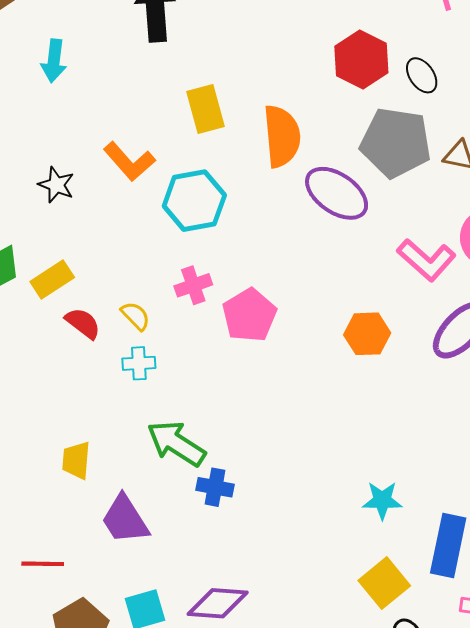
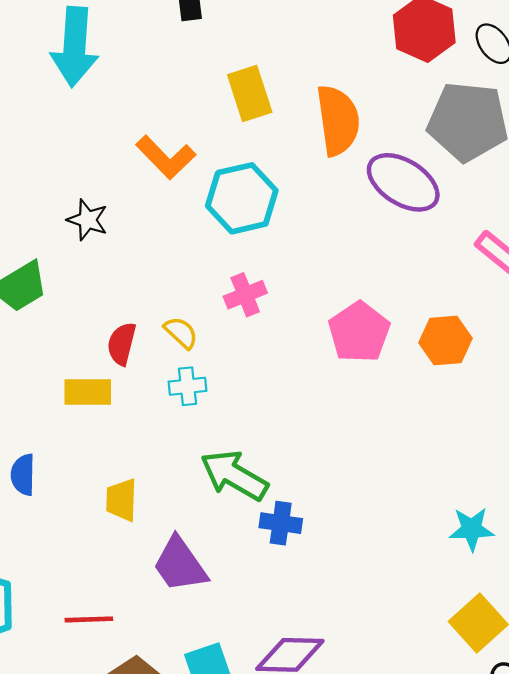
cyan arrow: (54, 61) -> (75, 47), size x1.6
black star: (56, 185) -> (88, 220), moved
yellow rectangle: (52, 280) -> (88, 392), moved, turned 36
pink pentagon: (249, 315) -> (359, 332), moved
red semicircle: (83, 323) -> (122, 344), turned -111

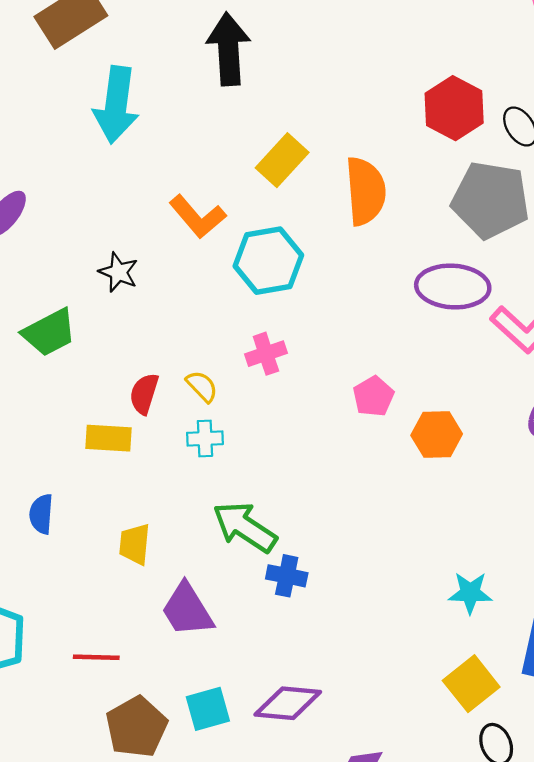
yellow rectangle: (250, 94) -> (282, 160), turned 57
purple ellipse: (403, 182) -> (453, 287), moved, turned -32
pink pentagon: (359, 332) -> (373, 396), size x0.7
orange hexagon: (445, 341) -> (437, 435), moved

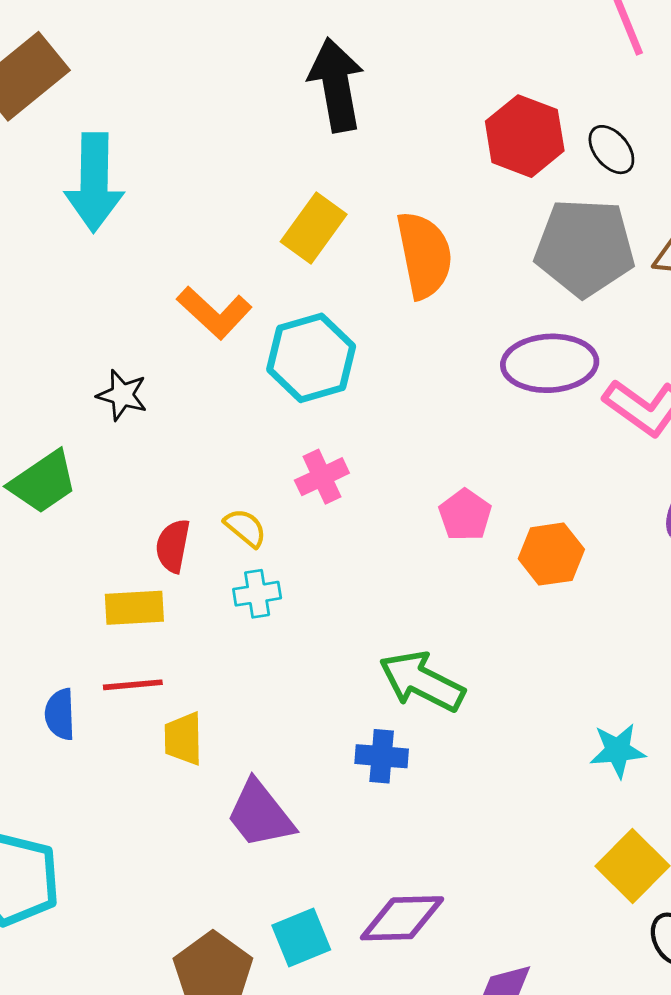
black arrow: (228, 49) -> (336, 85), moved
green arrow: (245, 527) -> (422, 681), moved
red line: (96, 657) -> (133, 685), moved

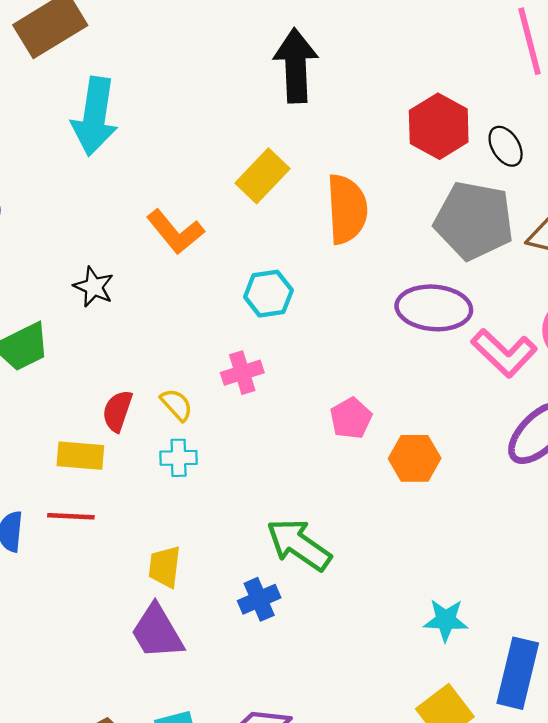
cyan hexagon: (311, 358) -> (268, 294), moved, size x0.7
yellow trapezoid: (183, 739) -> (165, 567), moved
blue cross: (382, 756) -> (259, 599), turned -36

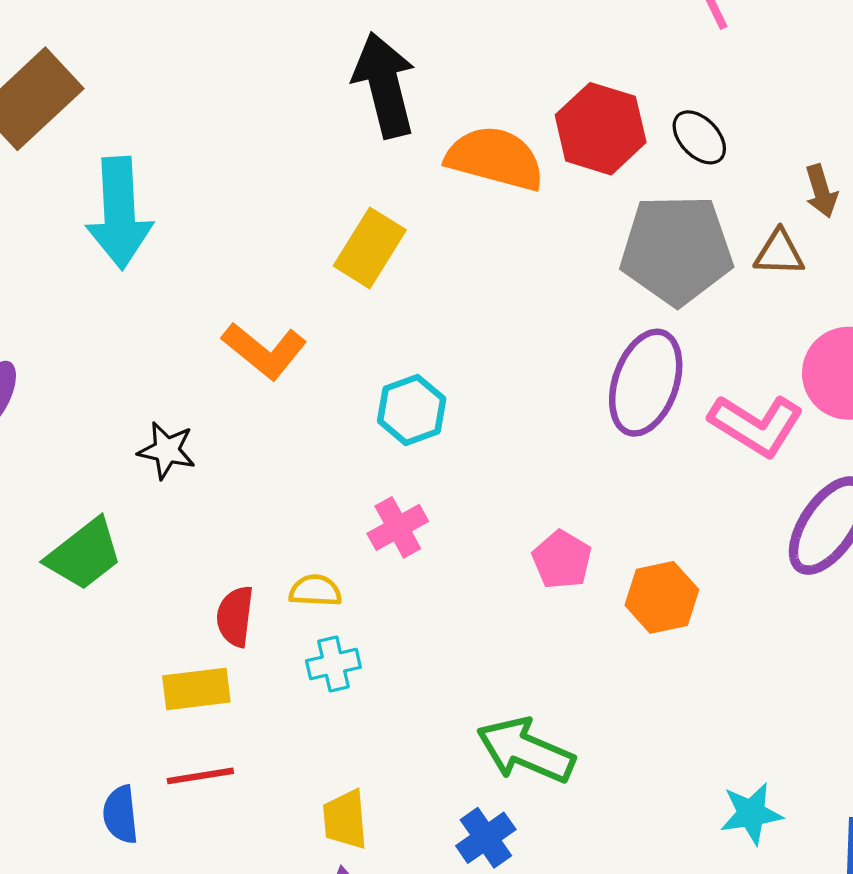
orange semicircle: (347, 209) -> (495, 158), moved, turned -60
purple ellipse: (434, 308) -> (646, 383), turned -64
yellow semicircle: (176, 405) -> (315, 591), turned -33

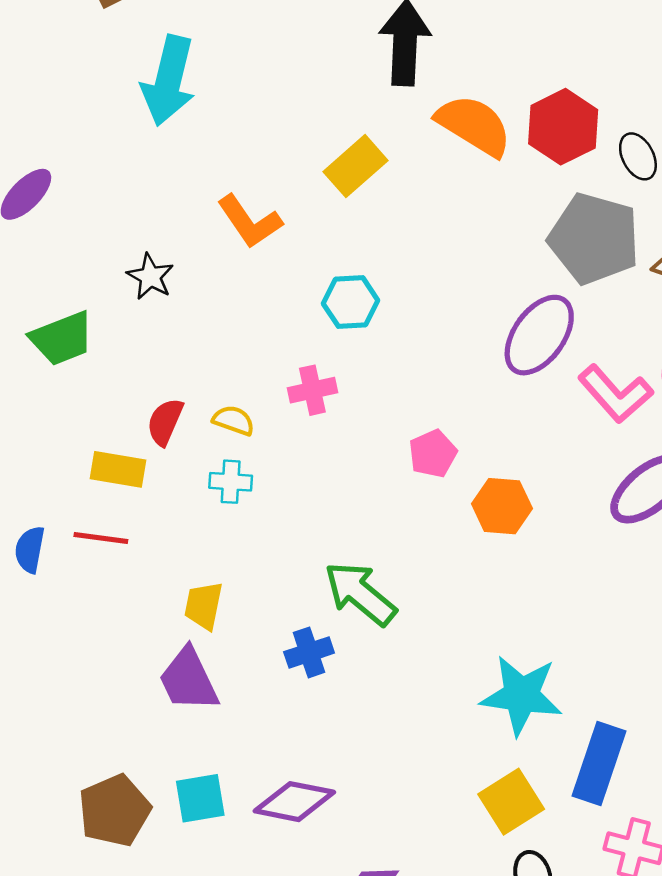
cyan star: (751, 814) -> (521, 695), size x1.6

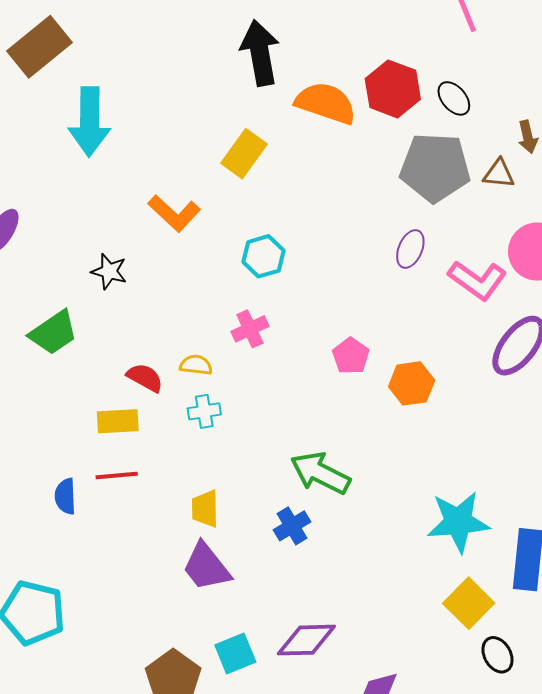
purple ellipse: (539, 335) -> (410, 249), size x0.6
red semicircle: (165, 422) -> (145, 378), turned 108

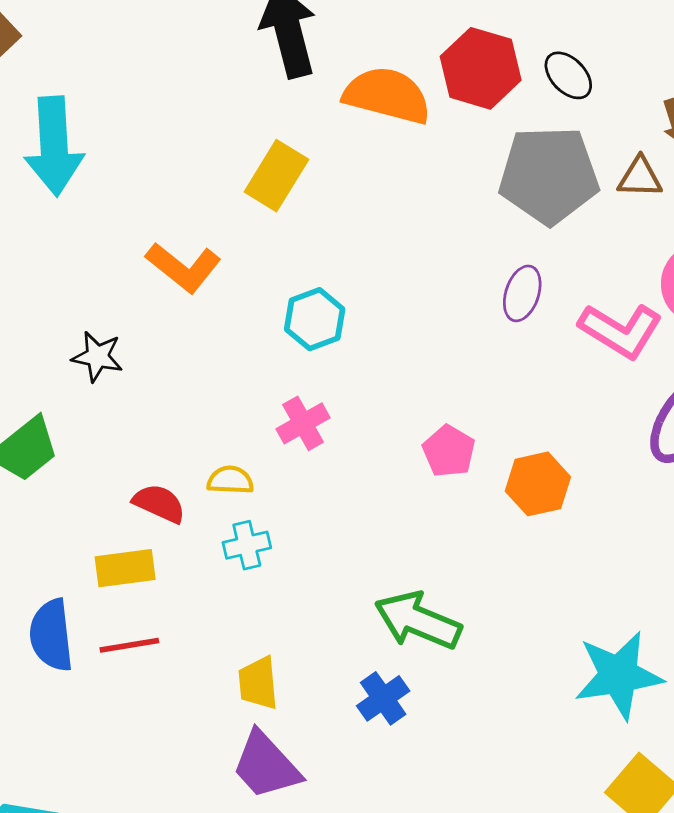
blue semicircle: (65, 496) -> (51, 635), moved, size x1.4

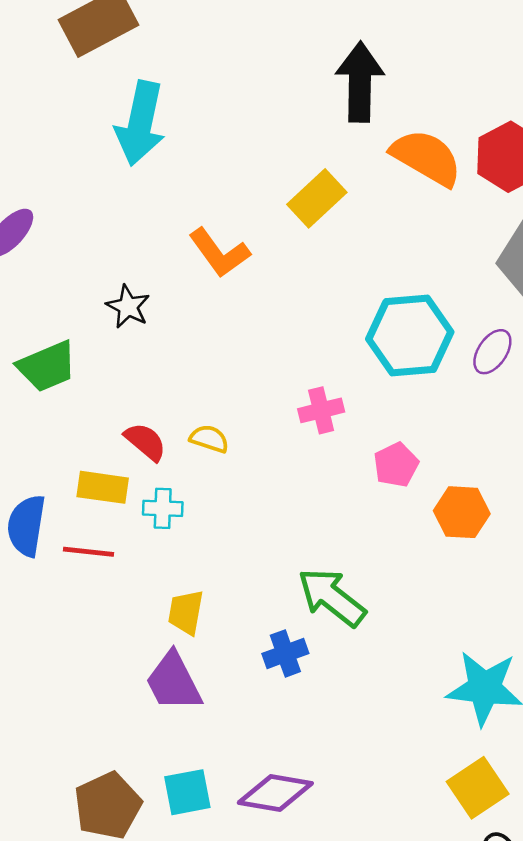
cyan hexagon: (315, 319) -> (410, 336), moved, size x1.6
pink cross: (303, 423) -> (321, 410), moved
cyan cross: (247, 545) -> (163, 508), moved

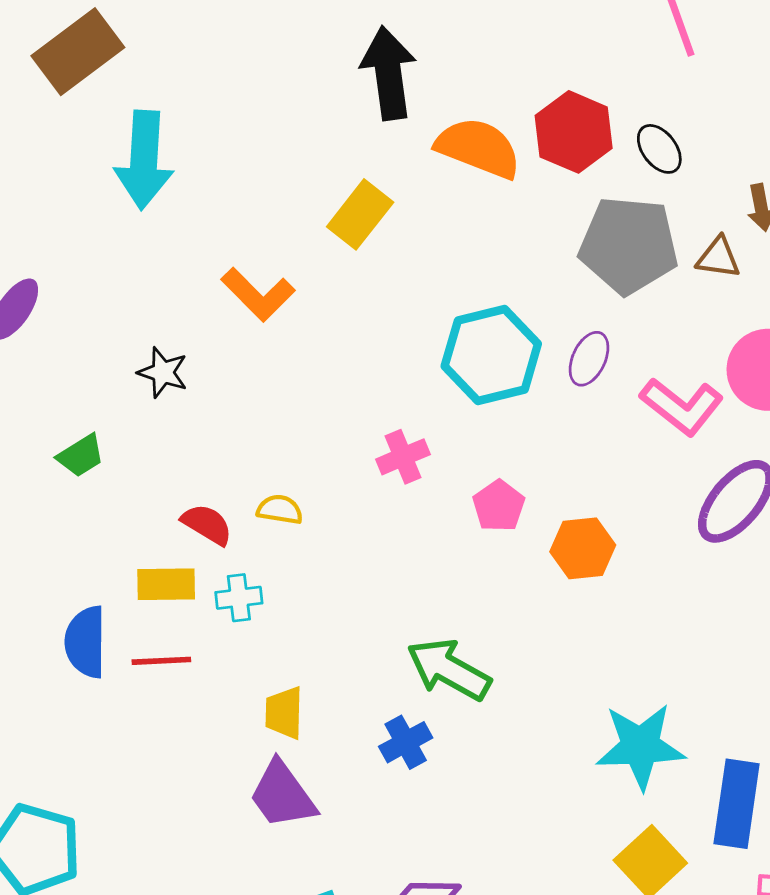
green trapezoid: (47, 366) -> (81, 456), size x0.7

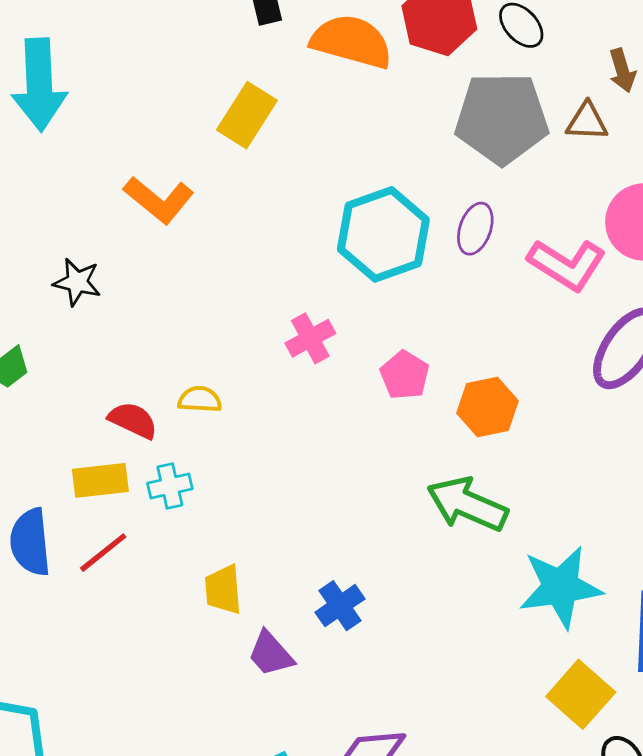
red line: (161, 661) -> (103, 553), turned -30
green arrow: (449, 669) -> (467, 504), moved
purple trapezoid: (282, 795) -> (271, 654), moved, size x0.7

